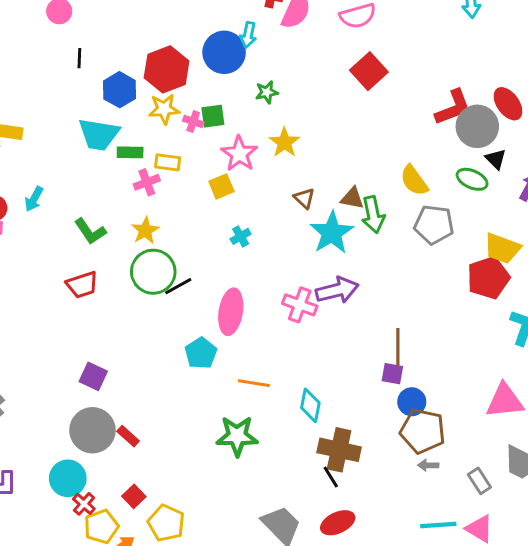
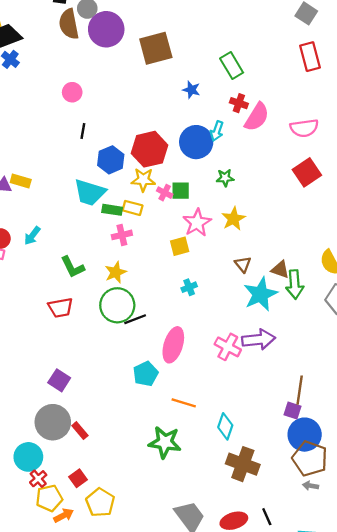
yellow rectangle: (168, 162) -> (133, 208), moved
blue circle: (412, 402) -> (305, 435), size x1.5
black line: (331, 477) -> (267, 517), moved

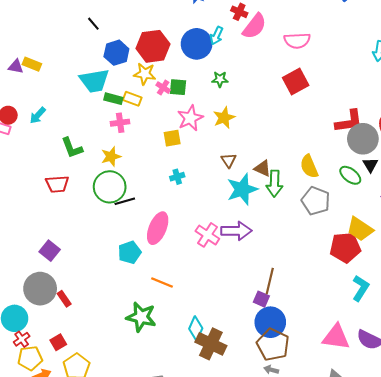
black line: (83, 131) -> (93, 24), turned -56
cyan trapezoid: (90, 192) -> (94, 81), turned -32
cyan diamond: (225, 426) -> (196, 328), moved

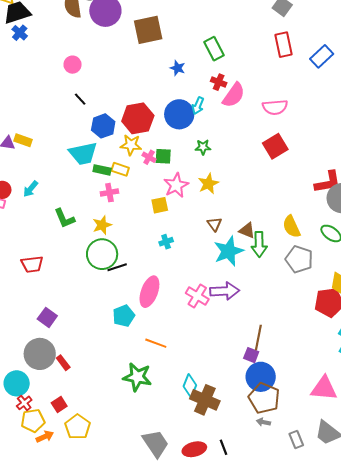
red trapezoid: (57, 184) -> (32, 264), moved

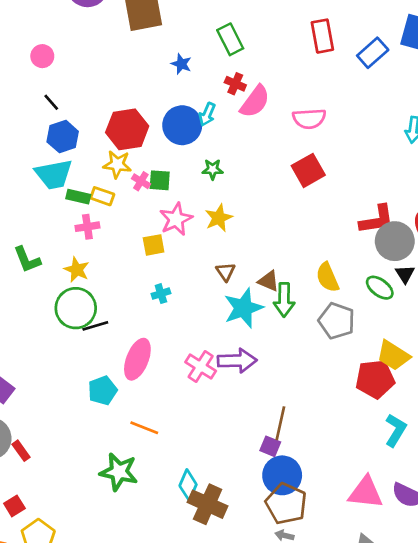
blue hexagon: (103, 126) -> (63, 137), moved
yellow star: (102, 225) -> (77, 270), turned -30

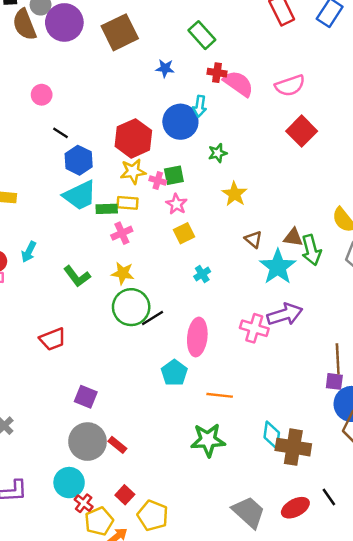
pink semicircle: (255, 102) -> (238, 84), turned -76
pink star: (176, 219) -> (177, 204), moved, size x0.7

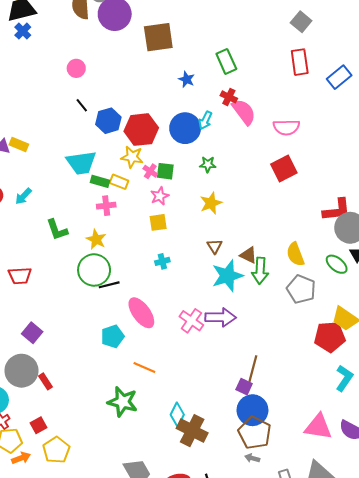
blue hexagon: (79, 160) -> (108, 121), moved
pink ellipse: (197, 337) -> (141, 313), turned -60

